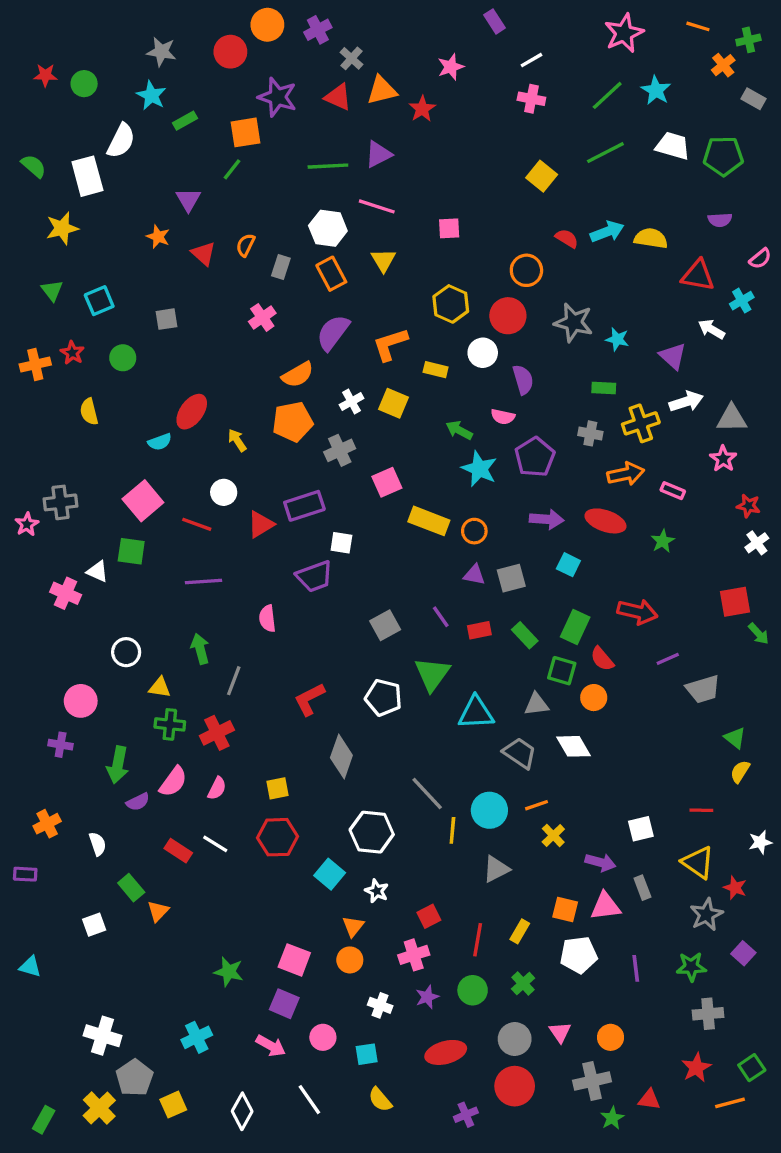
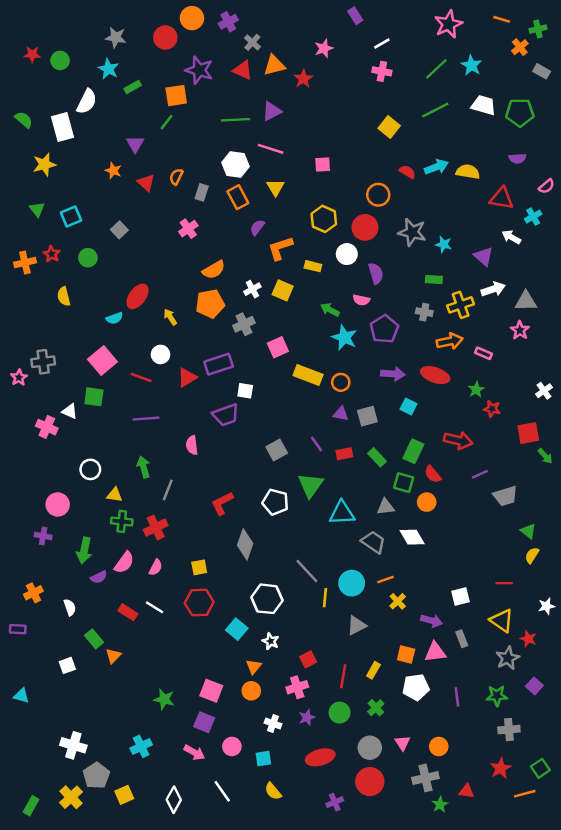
gray square: (166, 319) -> (119, 230), turned -35
purple semicircle: (333, 333) -> (257, 227), moved, size x0.6
red star: (748, 506) -> (492, 409), moved

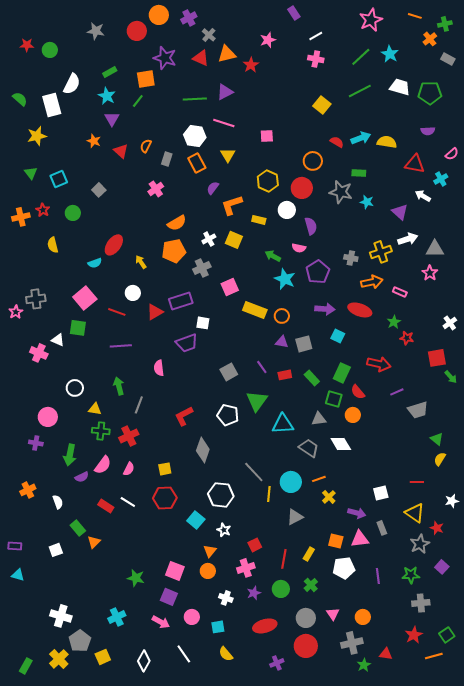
cyan star: (108, 69) -> (107, 96), moved
green rectangle: (434, 279) -> (359, 173), moved
purple rectangle: (18, 629) -> (15, 546), moved

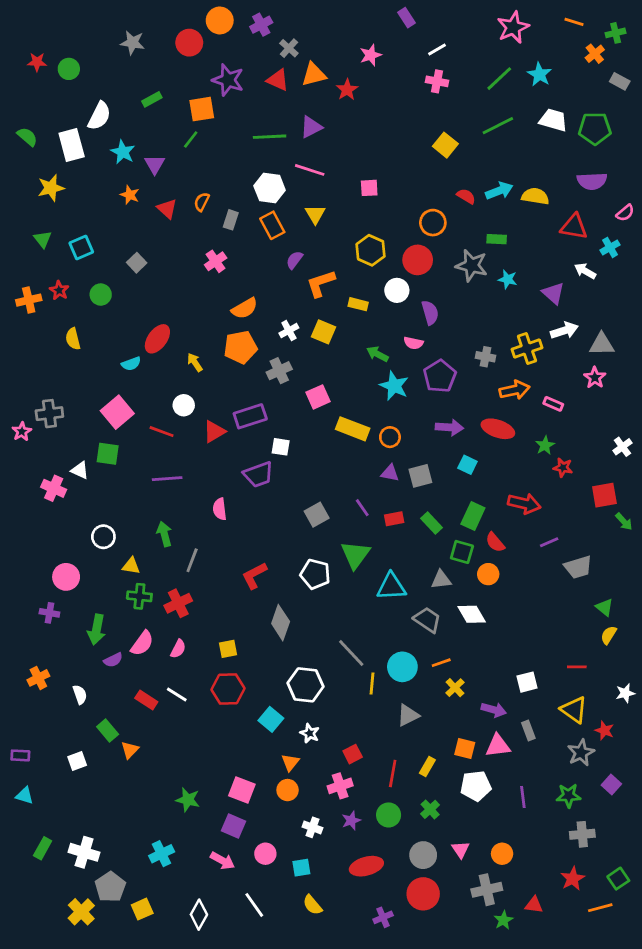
cyan star: (107, 96) -> (123, 152), moved
purple semicircle: (428, 131) -> (592, 181), size x1.5
green rectangle: (26, 666) -> (43, 848), moved

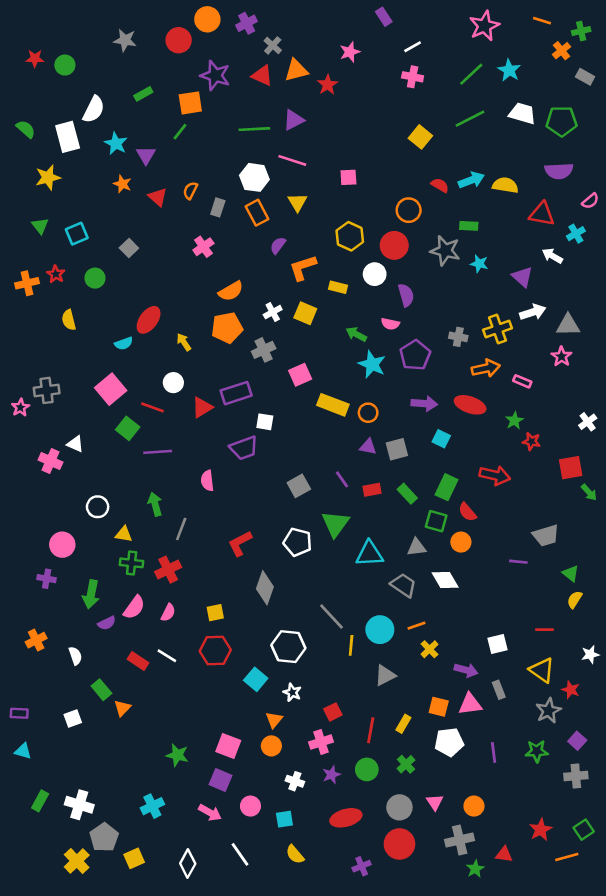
green square: (108, 454) -> (128, 428), moved, turned 30
purple line: (549, 542) -> (518, 562), moved, turned 30
gray cross: (582, 834) -> (576, 776), moved

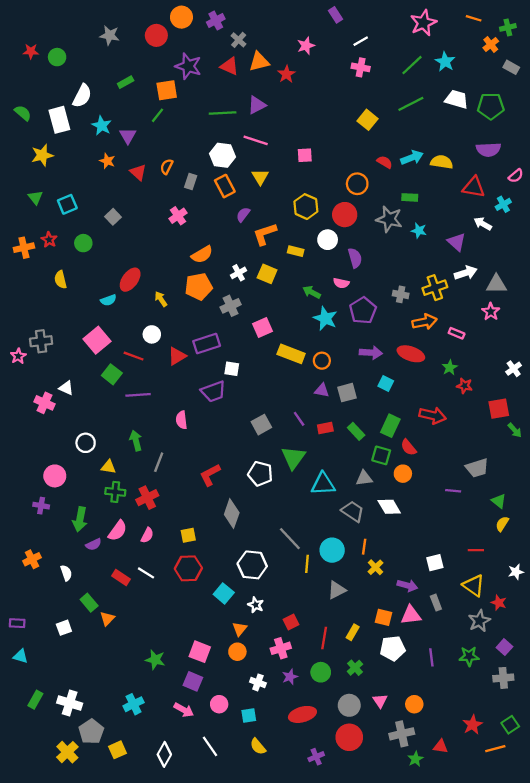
orange line: (416, 626) -> (364, 547), turned -63

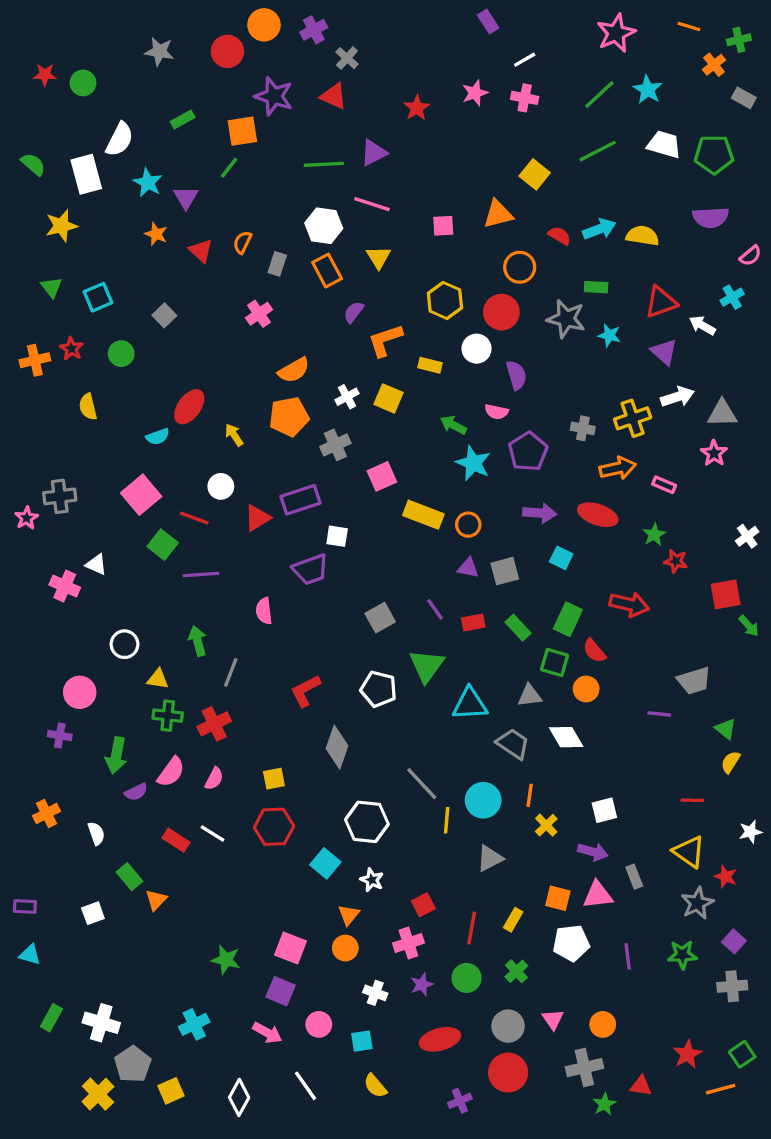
pink star: (306, 46) -> (475, 93), moved
orange triangle: (259, 62) -> (498, 214), moved
red triangle: (474, 187) -> (661, 302), moved, turned -30
white square: (435, 563) -> (604, 810), moved

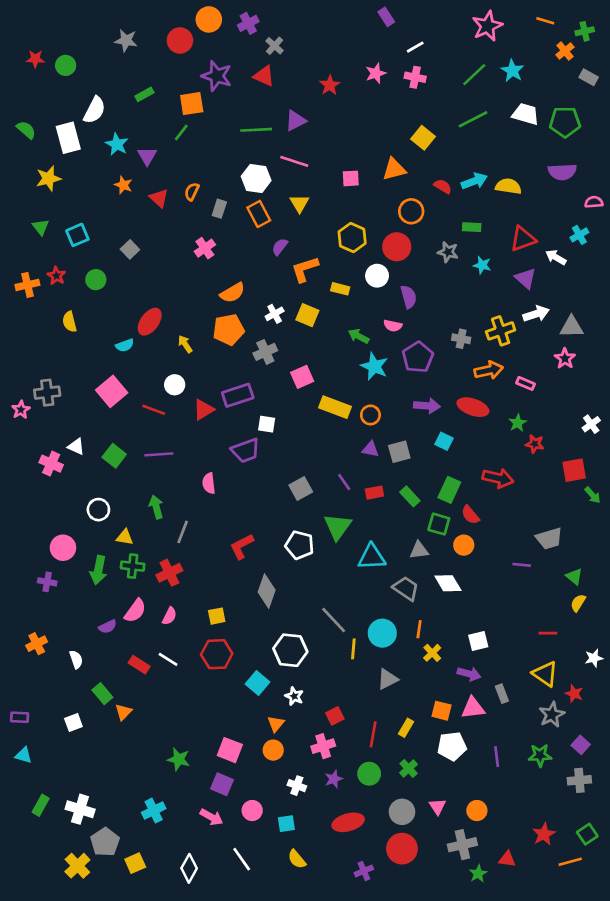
pink semicircle: (750, 256) -> (594, 202), turned -144
gray star: (566, 319) -> (448, 252), size x0.7
green square: (163, 545) -> (114, 456), moved
green arrow: (116, 755) -> (98, 570), moved

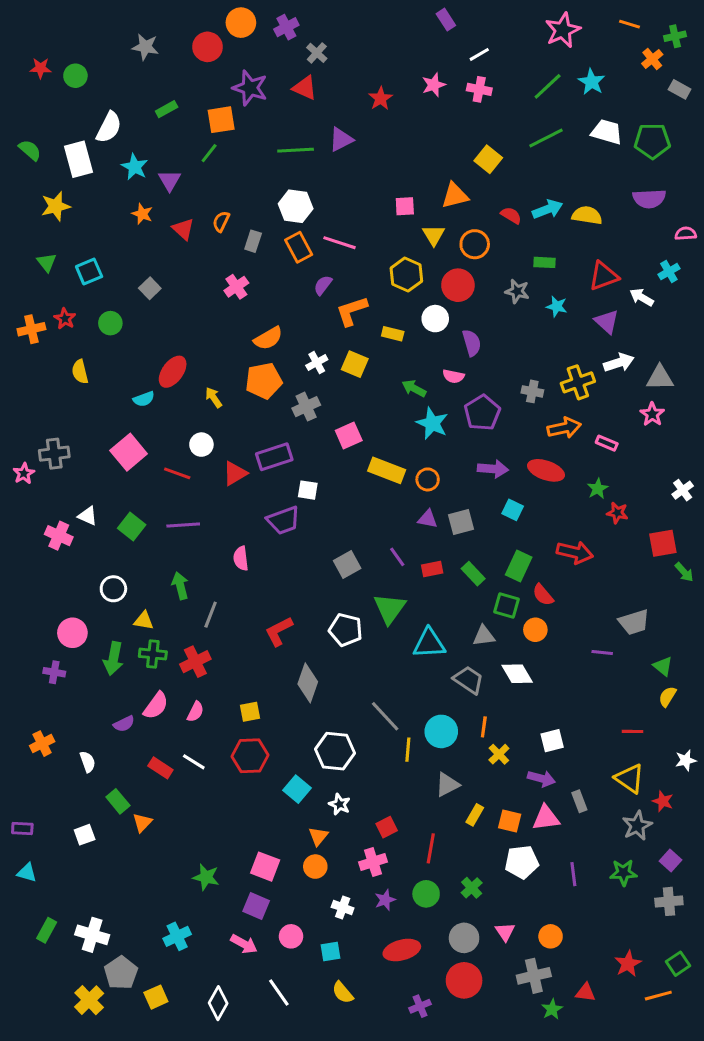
pink line: (294, 161) -> (340, 243), moved
yellow triangle: (299, 203) -> (434, 235), moved
yellow rectangle: (406, 728) -> (475, 815), moved

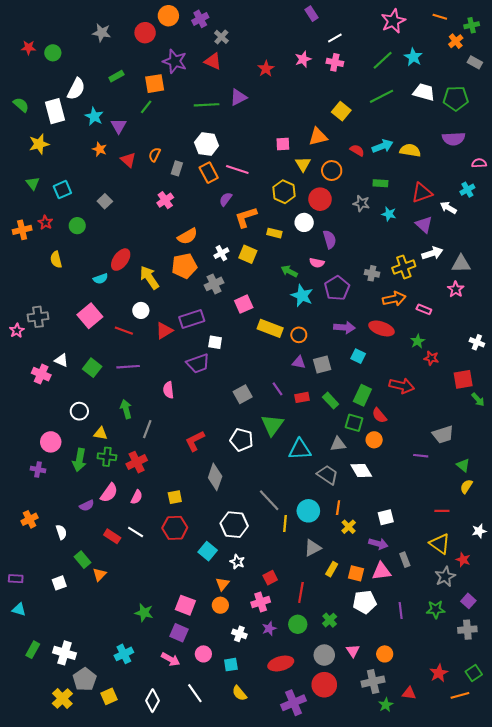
yellow arrow: (214, 398) -> (149, 278), size x1.6
white cross: (683, 490) -> (477, 342), turned -32
purple cross: (420, 1006) -> (294, 703), size x1.6

